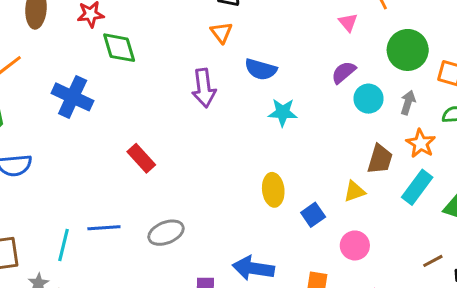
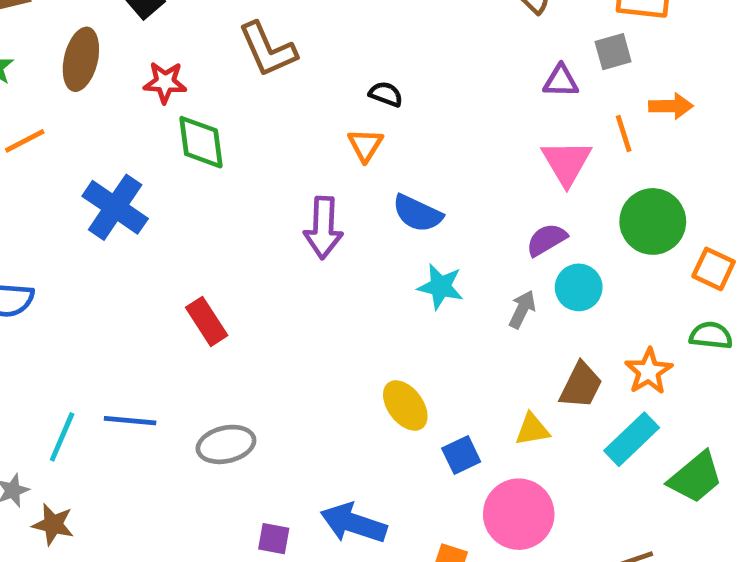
pink triangle: (348, 22) -> (567, 163), size x1.6
gray arrow: (408, 103) -> (522, 309), moved
yellow ellipse: (273, 190) -> (405, 405), turned -40
pink circle: (355, 245) -> (519, 514), size x1.5

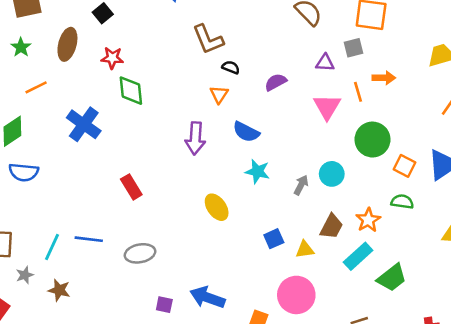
brown L-shape: (268, 49) -> (208, 39), moved
purple semicircle: (546, 240) -> (276, 82), moved
yellow ellipse: (405, 405) -> (217, 207), moved
blue square: (461, 455) -> (274, 239), moved
brown star: (53, 524) -> (59, 290), moved

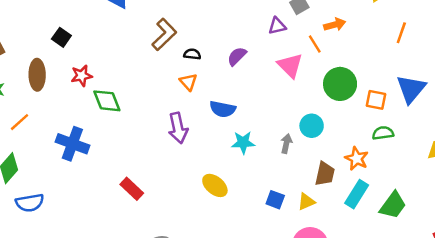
brown L-shape: (208, 39) -> (164, 34), turned -96
blue square: (274, 239) -> (275, 200), turned -30

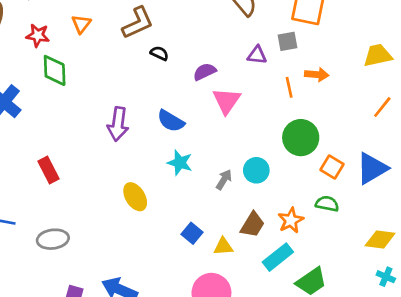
pink triangle: (290, 65) -> (226, 101), moved
orange triangle: (188, 82) -> (81, 24), moved

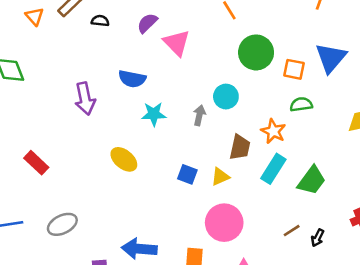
orange triangle: (81, 24) -> (35, 16), moved

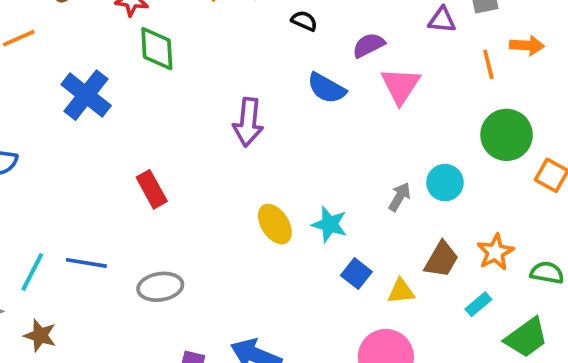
blue semicircle: (132, 79) -> (327, 88), moved
green semicircle: (301, 104) -> (547, 273), moved
cyan star: (154, 114) -> (330, 224), moved
cyan rectangle: (273, 169) -> (478, 304), size x0.6

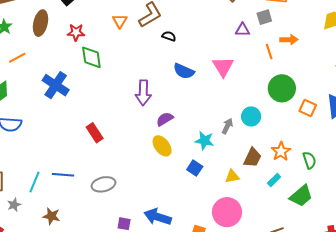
purple semicircle: (369, 45) -> (165, 119), moved
cyan star: (330, 224) -> (204, 141), moved
green semicircle: (547, 273) -> (309, 160), turned 66
blue square: (356, 274) -> (195, 168), moved
brown star: (40, 335) -> (51, 216), moved

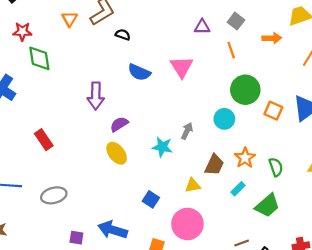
gray square: (264, 17) -> (236, 21), moved, turned -35
orange arrow: (289, 40) -> (272, 38), moved
cyan circle: (251, 116) -> (224, 119), moved
blue square: (195, 168) -> (151, 199), moved

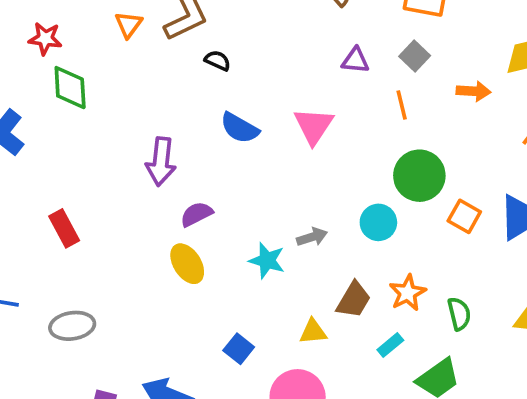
gray arrow: (187, 131) -> (312, 237), turned 42

